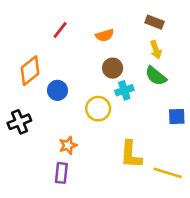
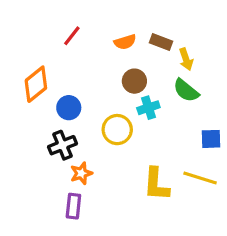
brown rectangle: (154, 22) -> (161, 42), moved
black cross: (19, 122) -> (63, 145), moved
yellow line: (168, 173) -> (200, 178), moved

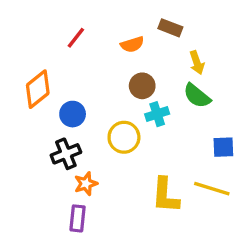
brown rectangle: (161, 42) -> (170, 28), moved

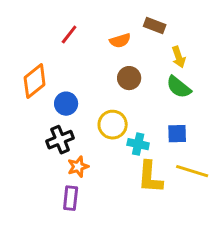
cyan cross: (157, 114) -> (138, 144), moved, turned 30
blue square: (223, 147) -> (177, 134), moved

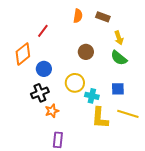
red line: (69, 35) -> (43, 31), moved
orange semicircle: (120, 41) -> (78, 16), moved, turned -64
purple rectangle: (71, 198) -> (58, 140), moved

